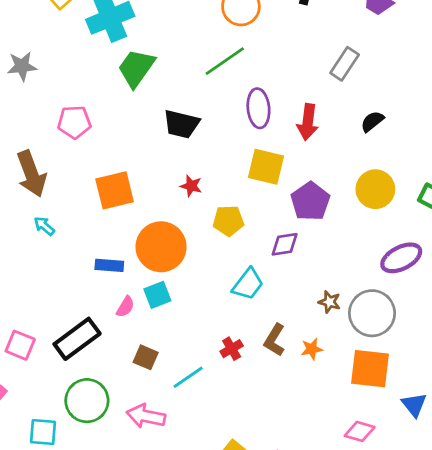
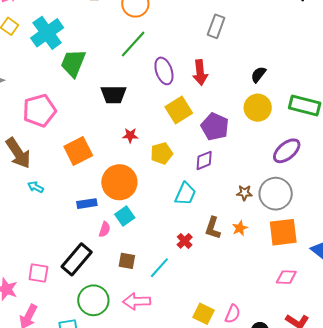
black semicircle: (372, 121) -> (258, 75), moved
pink pentagon: (74, 122) -> (39, 111), size x1.4
yellow square: (266, 167) -> (179, 110), turned -32

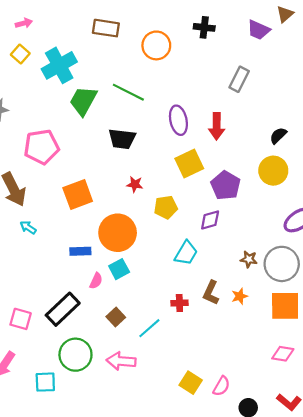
green line: (133, 44) -> (128, 92), moved, turned 68
red cross: (185, 241) -> (179, 303), turned 35
brown square: (127, 261) -> (116, 317), turned 30

